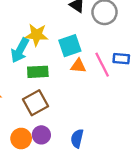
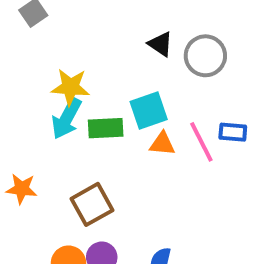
yellow star: (37, 35) -> (70, 87), moved
green rectangle: (38, 72) -> (106, 128), moved

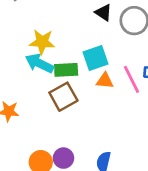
cyan arrow: (67, 118) -> (39, 63), turned 88
brown square: (92, 204) -> (63, 97), moved

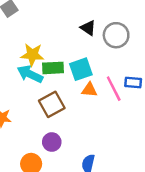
green rectangle: (66, 70) -> (53, 68), moved
purple circle: (63, 158) -> (52, 142), moved

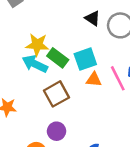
green rectangle: (53, 68) -> (58, 58), turned 40

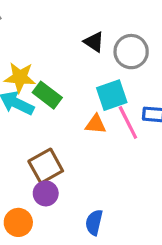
cyan square: (85, 59) -> (112, 95), moved
brown square: (57, 94) -> (46, 166), moved

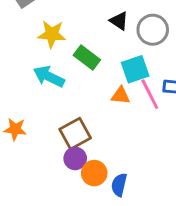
yellow star: (20, 77) -> (52, 34), moved
green rectangle: (47, 95) -> (87, 58), moved
orange circle: (18, 222) -> (94, 173), moved

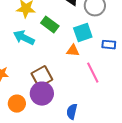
pink line: (150, 94) -> (93, 73), moved
purple circle: (75, 158) -> (42, 94), size x1.5
orange circle: (94, 173) -> (17, 104), moved

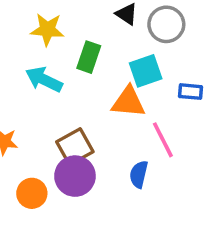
green rectangle: (50, 25) -> (89, 57), turned 72
orange triangle: (73, 51) -> (128, 102), size x1.5
blue semicircle: (72, 112) -> (139, 174), moved

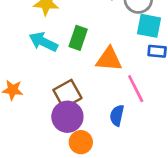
green rectangle: (89, 57) -> (78, 38), moved
cyan square: (146, 71) -> (149, 26), moved, turned 30
orange circle: (32, 193) -> (81, 142), moved

